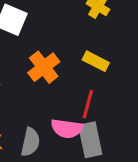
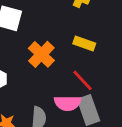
red line: (88, 104) -> (82, 80), turned -50

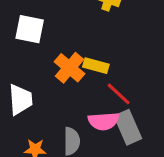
yellow rectangle: (84, 44) -> (96, 66), moved

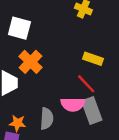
yellow rectangle: (96, 66) -> (93, 59), moved
orange cross: (69, 68) -> (30, 62), moved

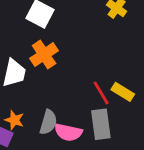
yellow rectangle: (93, 59) -> (123, 92), moved
pink semicircle: (73, 104) -> (68, 132), moved

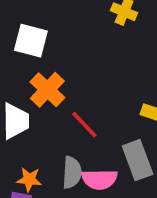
red line: (101, 93) -> (84, 125), moved

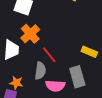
gray semicircle: (72, 172) -> (40, 71), moved

